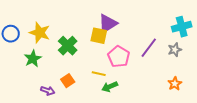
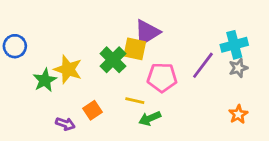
cyan cross: (182, 27) -> (234, 45), moved
yellow star: (40, 33) -> (68, 69), moved
green cross: (68, 46) -> (113, 60), moved
pink pentagon: (119, 57) -> (162, 78), turned -30

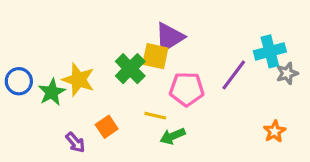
blue circle: (15, 46) -> (19, 81), moved
gray star: (238, 68) -> (287, 73), moved
purple arrow: (65, 124) -> (75, 142), turned 30

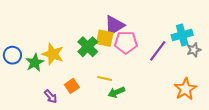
pink pentagon: (187, 89) -> (126, 42), moved
orange star: (275, 131) -> (185, 89), size x1.5

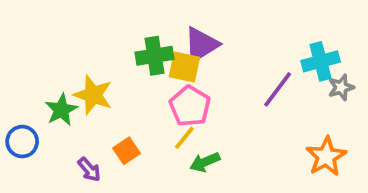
pink pentagon: (126, 42) -> (190, 106), moved, turned 30
green cross: (88, 47) -> (155, 56), moved, turned 36
blue circle: (12, 55) -> (22, 142), moved
yellow line: (105, 78) -> (184, 138), turned -64

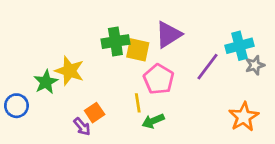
purple triangle: (201, 45) -> (168, 35), moved
pink pentagon: (190, 106) -> (159, 79), moved
yellow line: (184, 138) -> (138, 103), turned -48
purple arrow: (89, 169) -> (82, 127), moved

